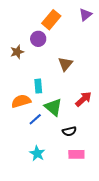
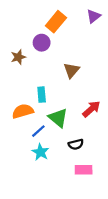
cyan star: (37, 153) -> (40, 152), moved

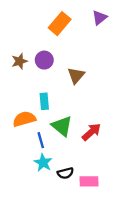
purple circle: (42, 43) -> (44, 60), moved
red arrow: (91, 109) -> (91, 132), moved
blue line: (38, 131) -> (41, 140), turned -64
black semicircle: (76, 144) -> (65, 173), moved

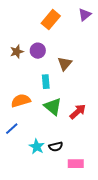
cyan rectangle: (44, 101) -> (46, 82), moved
blue line: (41, 140) -> (12, 129), moved, turned 64
cyan star: (43, 163) -> (37, 147), moved
pink rectangle: (89, 181) -> (76, 164), moved

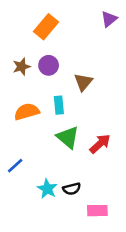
orange rectangle: (51, 20) -> (46, 27), moved
orange semicircle: (21, 101) -> (27, 112), moved

